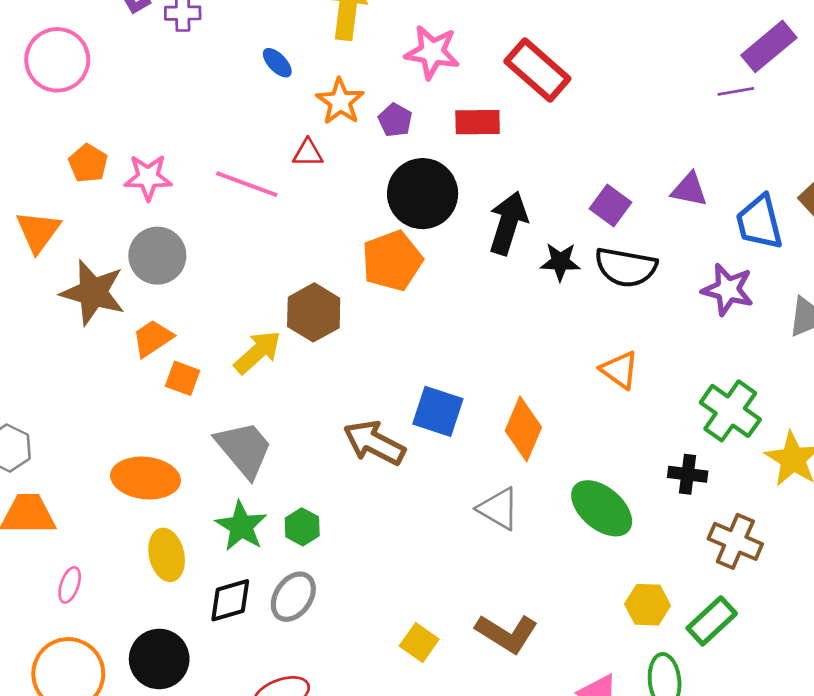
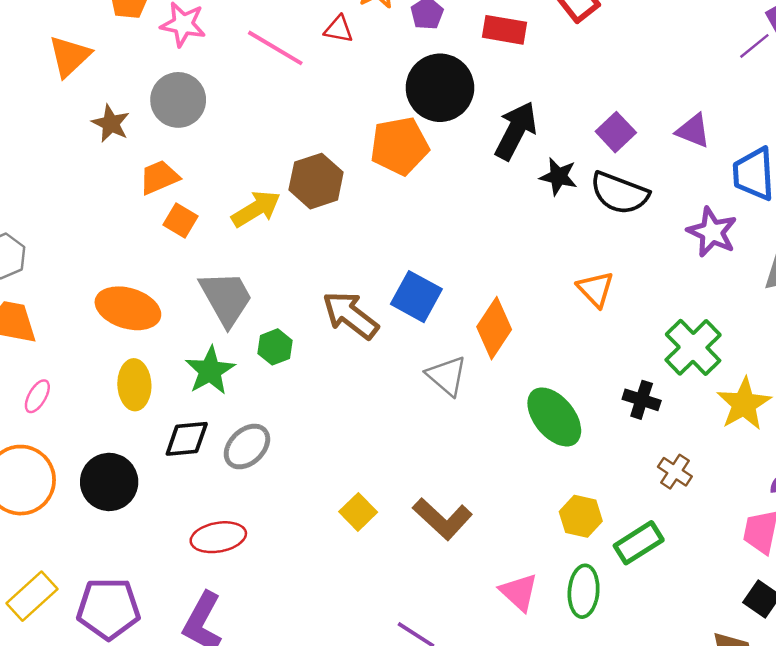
purple line: (736, 91) -> (754, 46), turned -40
brown star: (93, 292) -> (111, 123), size x0.6
gray triangle: (498, 509) -> (447, 376), moved
green hexagon: (302, 527) -> (275, 347), moved
brown cross: (735, 541) -> (675, 472), size x0.7

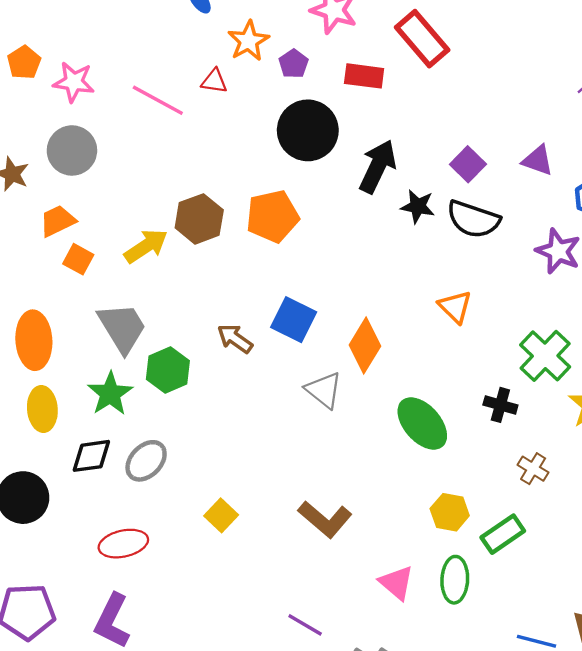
orange pentagon: (399, 146) -> (272, 216), moved
orange ellipse: (128, 308) -> (34, 340), turned 72
brown arrow: (351, 315) -> (235, 339), size x0.7
green hexagon: (275, 347) -> (168, 370), size x1.4
yellow square: (358, 512) -> (221, 515), moved

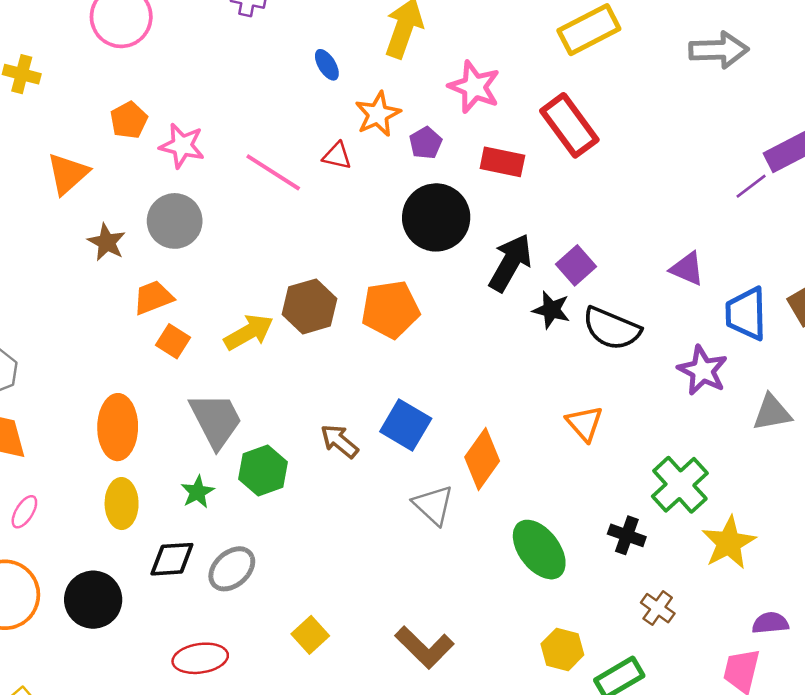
purple square: (468, 164) -> (576, 265), moved
green star: (110, 394) -> (198, 492), size x0.7

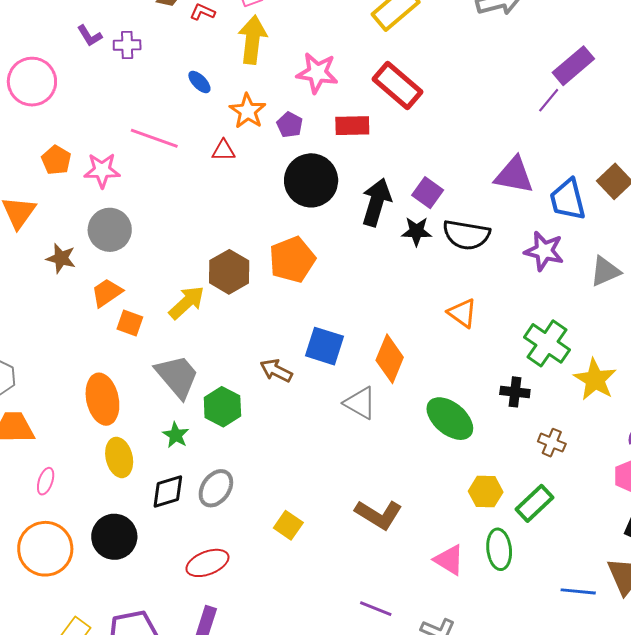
pink line: (273, 172) -> (154, 138), moved
purple triangle: (687, 269) -> (514, 175), size x1.4

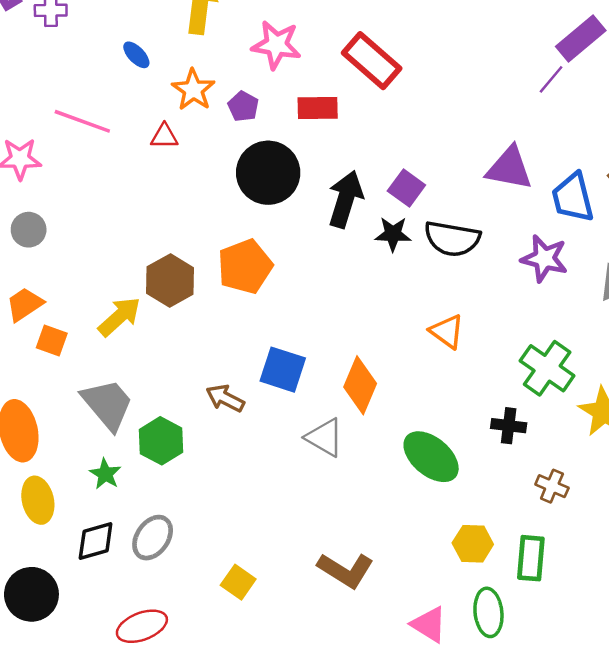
gray circle: (110, 230) -> (29, 230), size x0.7
green rectangle: (535, 503) -> (531, 558), turned -42

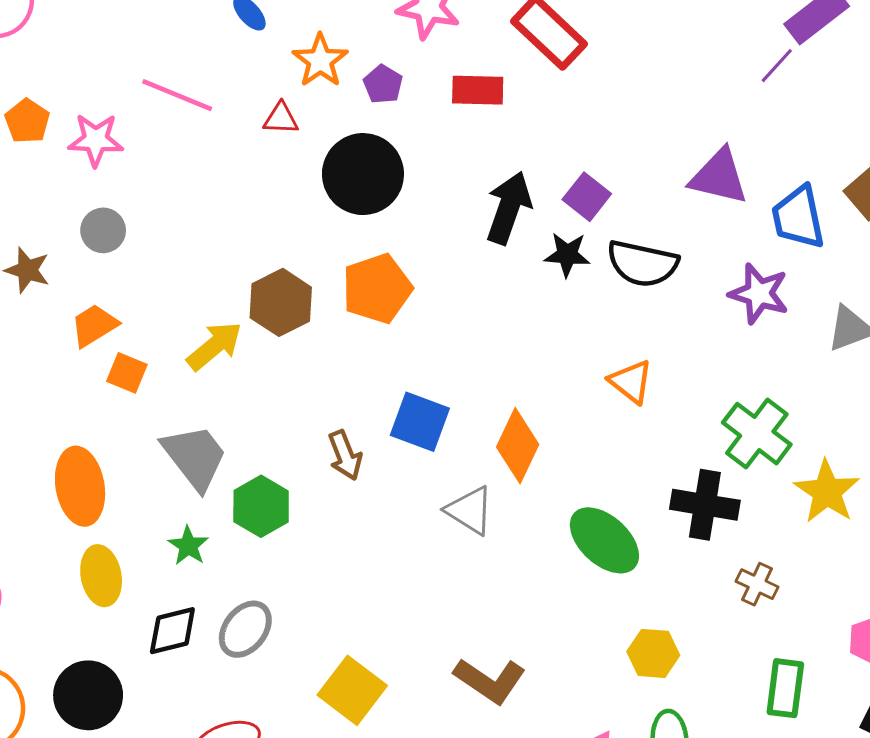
black circle: (268, 173) -> (363, 174), moved
brown arrow: (225, 398) -> (345, 455), turned -141
black cross: (509, 426) -> (705, 505), size x1.5
green rectangle: (531, 558) -> (785, 688), moved
yellow square: (238, 582) -> (352, 690), size x1.5

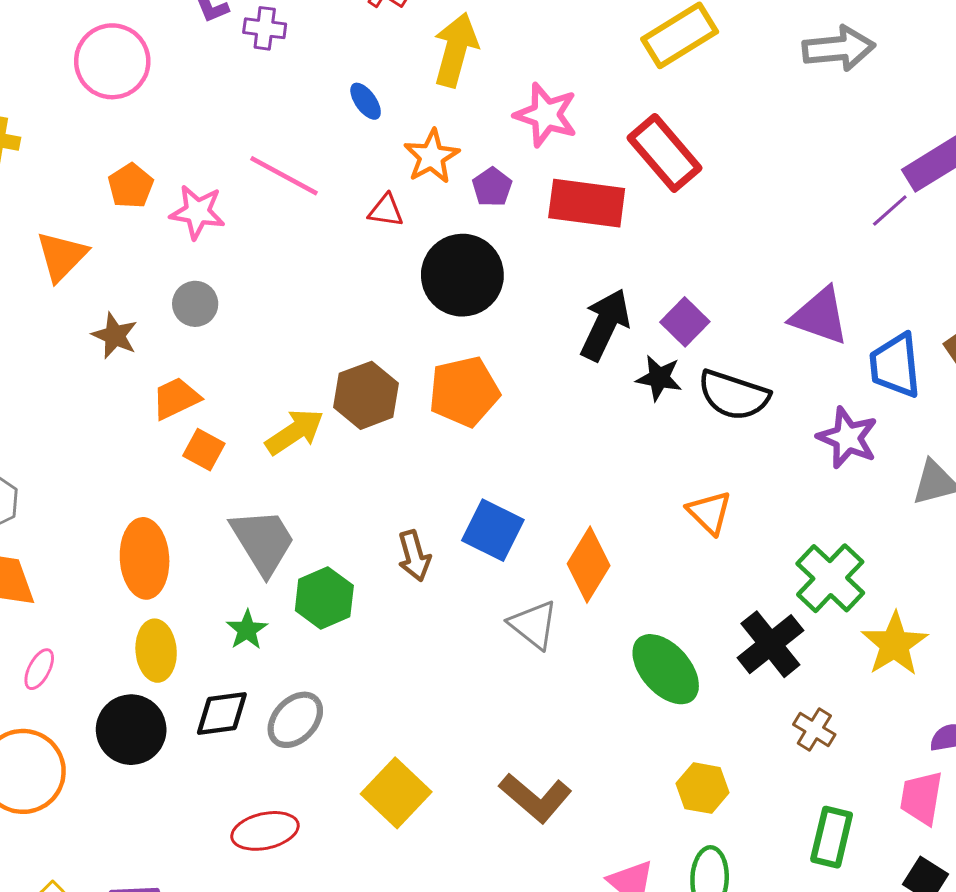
red rectangle: (478, 90) -> (587, 203), size x1.4
black cross: (705, 505) -> (770, 644), turned 36
black circle: (88, 695) -> (131, 730), moved

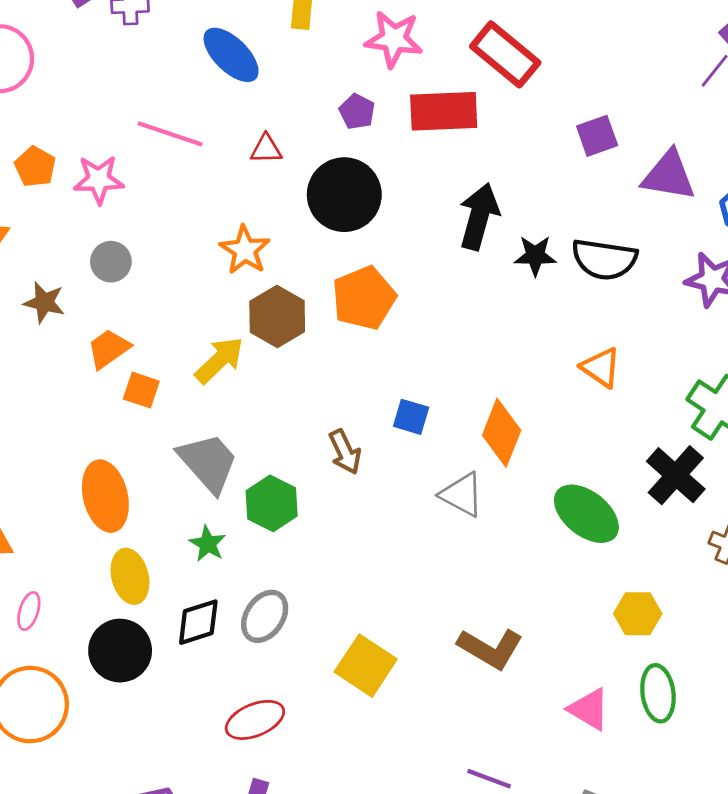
blue ellipse: (366, 101) -> (231, 55), size x1.8
orange star: (432, 156) -> (245, 250), moved
purple square: (685, 322) -> (597, 136), moved, turned 36
blue square: (493, 530) -> (411, 417), size x0.7

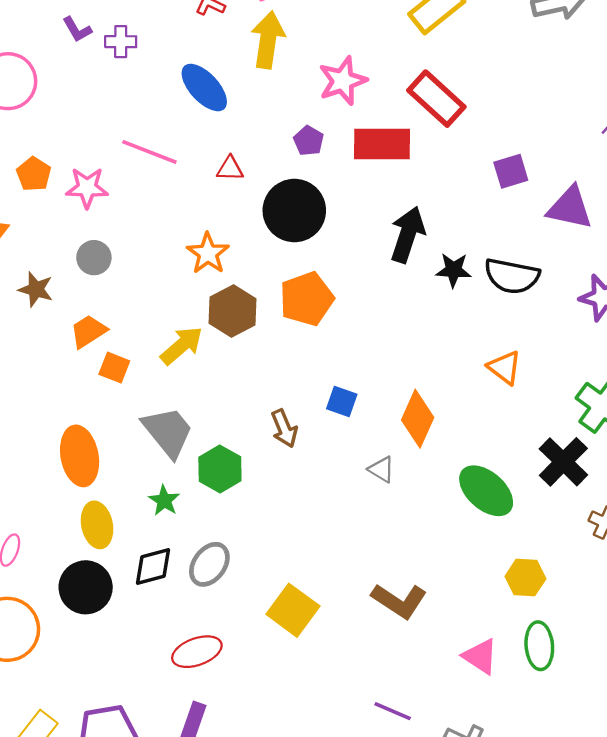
pink star: (394, 39) -> (343, 81), turned -30
gray triangle: (462, 495) -> (381, 469), size x0.7

